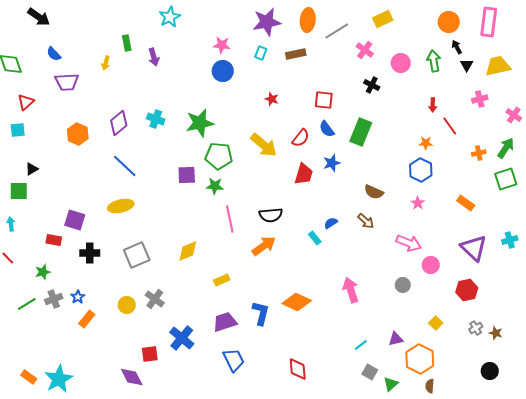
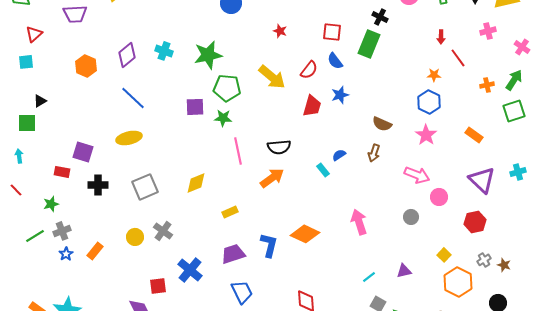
green rectangle: (361, 132) -> (369, 44), moved
pink star: (418, 203) -> (426, 135), size x1.5
brown arrow: (366, 221) -> (374, 153), turned 66
blue star: (78, 297) -> (66, 254), moved
orange hexagon: (420, 359) -> (458, 282), moved

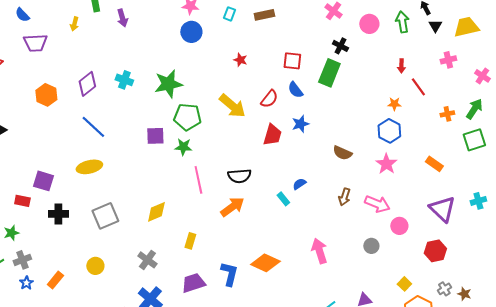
brown arrow: (374, 153) -> (344, 197), moved
yellow rectangle: (230, 212) -> (190, 241), turned -49
gray cross: (163, 231) -> (147, 260), moved

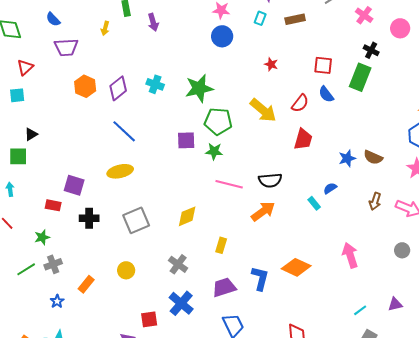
orange hexagon: (46, 95) -> (85, 86), moved
blue star: (300, 124) -> (347, 158), moved
pink line: (198, 180) -> (229, 184), turned -64
blue star: (26, 283) -> (57, 301), moved

